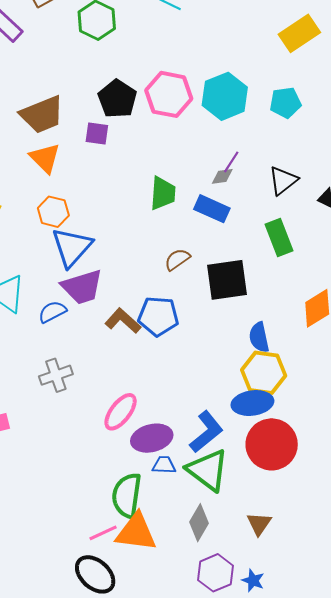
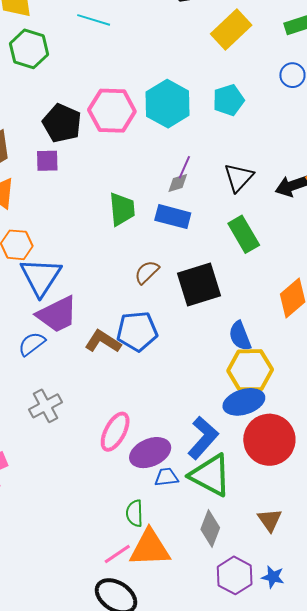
green semicircle: (127, 495) -> (135, 513), size x0.6

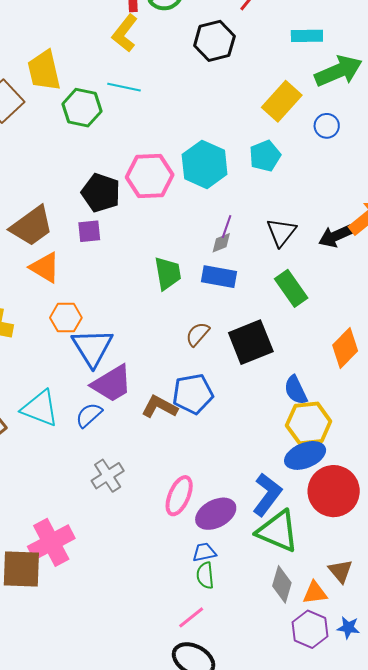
yellow rectangle: (231, 30) -> (282, 101), moved
green hexagon: (29, 49) -> (82, 108), moved
blue trapezoid: (166, 477) -> (204, 552), moved
orange triangle: (150, 548) -> (315, 593), moved, size x0.6

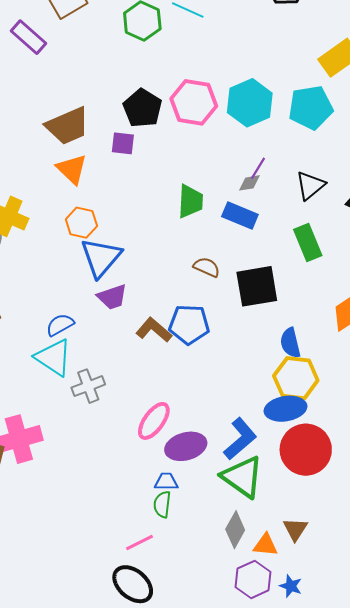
cyan pentagon: (265, 156) -> (311, 107), size x1.4
brown semicircle: (198, 334) -> (207, 267), turned 60
purple trapezoid: (112, 384) -> (112, 297), size x0.7
cyan triangle: (40, 408) -> (54, 358), moved
blue semicircle: (89, 415) -> (60, 325), moved

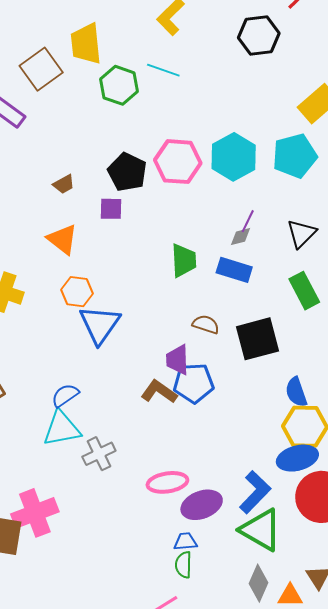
brown trapezoid: (68, 126) -> (64, 184), moved, size x0.5
purple trapezoid: (112, 297) -> (177, 360), moved, turned 112
cyan triangle: (54, 358) -> (62, 429), turned -39
pink ellipse: (154, 421) -> (167, 482), turned 51

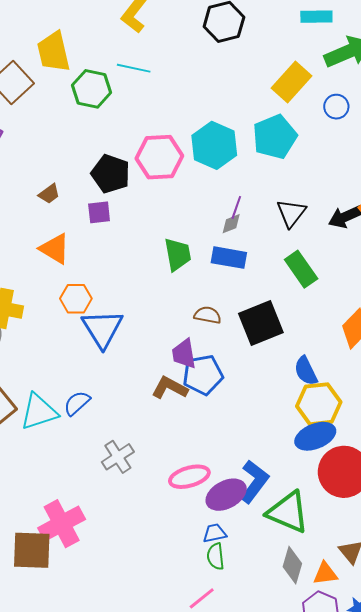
cyan triangle: (62, 429) -> (39, 412), moved
blue L-shape: (255, 492) -> (254, 482), moved

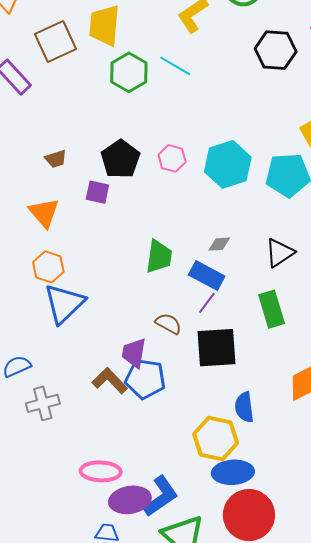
pink hexagon: (159, 157) -> (172, 158), size x0.6
purple line: (236, 207) -> (207, 303), moved
yellow hexagon: (319, 404) -> (216, 438), moved
gray cross: (118, 457) -> (43, 403), moved

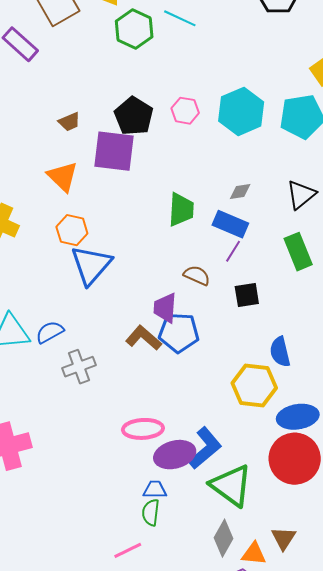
purple square: (97, 192) -> (114, 151), size x1.8
black square: (217, 348) -> (247, 295), size x0.6
blue ellipse: (233, 472) -> (298, 417), moved

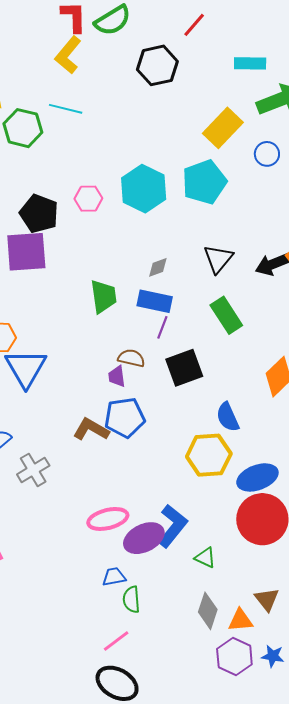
black square: (247, 295) -> (184, 368), size x1.4
purple trapezoid: (165, 308) -> (117, 376), moved, size x0.7
green triangle: (231, 485) -> (205, 558), size x0.5
blue trapezoid: (155, 490) -> (114, 577), moved

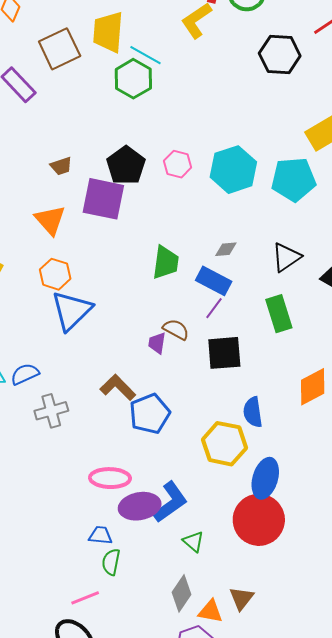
cyan line: (66, 109) -> (145, 55), moved
blue pentagon: (125, 418) -> (150, 414), moved, turned -30
blue ellipse: (257, 477) -> (265, 478), turned -69

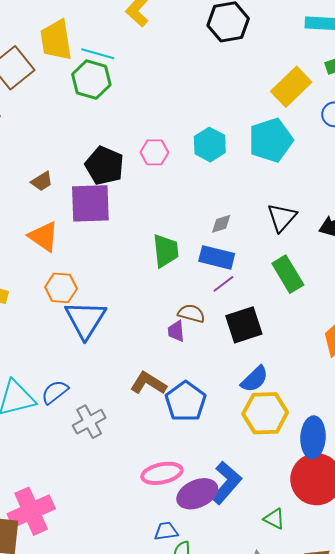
cyan hexagon: (233, 170) -> (210, 145), size x0.7
purple line: (214, 308) -> (223, 284), turned 30
blue semicircle: (253, 412) -> (255, 379), moved, turned -112
green triangle: (193, 541) -> (274, 519), moved

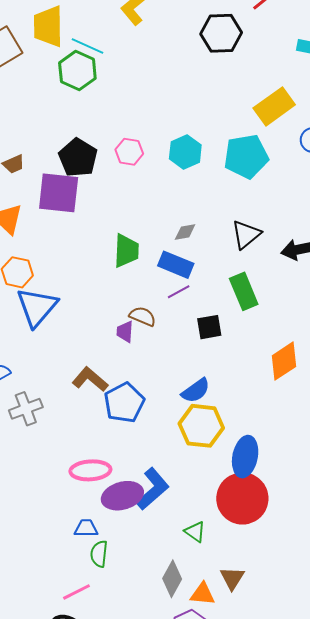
black square: (244, 325) -> (209, 327), moved, size x0.7

